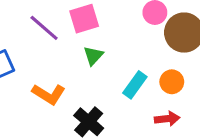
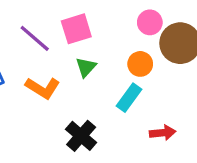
orange circle: (172, 82) -> (140, 64), moved
orange L-shape: (49, 94) -> (43, 88), moved

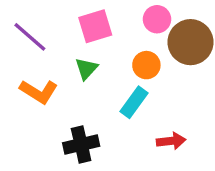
pink square: (76, 29) -> (95, 26), moved
black cross: (81, 136) -> (81, 144), turned 36

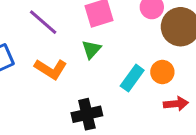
orange circle: (146, 65) -> (162, 72), moved
red arrow: (171, 141) -> (176, 104), moved

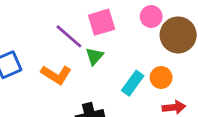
purple line: (43, 22) -> (69, 36), moved

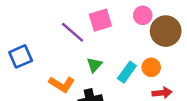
green triangle: (94, 56) -> (94, 65), moved
orange L-shape: (56, 75) -> (62, 84), moved

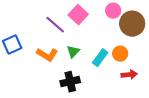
pink square: (100, 20) -> (78, 15), turned -30
orange L-shape: (62, 84) -> (47, 55), moved

